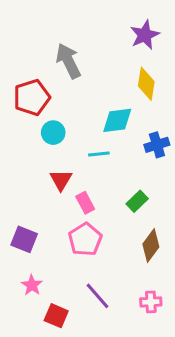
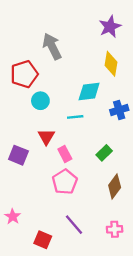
purple square: (24, 239) -> (18, 155), moved
pink star: (32, 285) -> (13, 217), moved

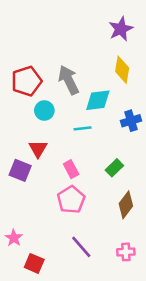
gray arrow: (52, 46) -> (69, 80), moved
red triangle: (46, 137) -> (38, 149), moved
red square: (43, 240) -> (34, 263), moved

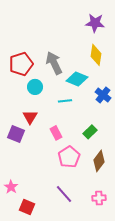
purple star: (121, 29) -> (95, 23), turned 30
cyan diamond: (98, 100) -> (77, 79), turned 30
blue cross: (131, 121) -> (103, 95), turned -35
pink pentagon: (71, 200) -> (69, 157), moved

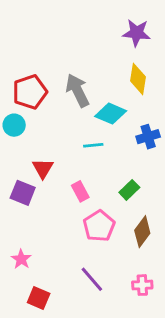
cyan circle: (35, 87) -> (14, 125), moved
blue cross: (103, 95) -> (148, 137), turned 35
pink star: (11, 187) -> (21, 259), moved

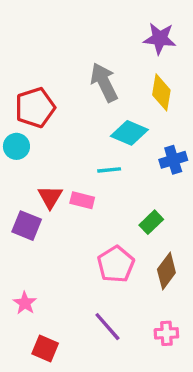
gray arrow: (77, 90) -> (104, 82), moved
pink rectangle: (80, 191) -> (82, 200), moved, turned -48

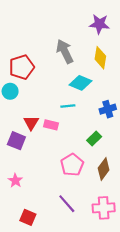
blue cross: (173, 160) -> (108, 109), moved
pink star: (25, 303) -> (15, 181), moved
pink cross: (166, 333) -> (104, 208), size x1.5

